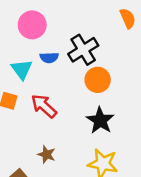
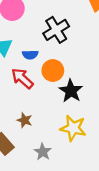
blue semicircle: (49, 58) -> (30, 55), moved
orange circle: (98, 80) -> (53, 71), moved

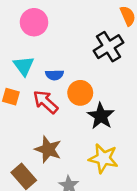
black cross: (56, 30) -> (108, 47), moved
brown star: (25, 120) -> (48, 149), size x1.5

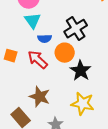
black cross: (108, 47) -> (76, 29), moved
cyan triangle: (24, 66) -> (33, 21), moved

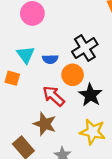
cyan triangle: (33, 21) -> (26, 55), moved
red arrow: (38, 60) -> (54, 96), moved

